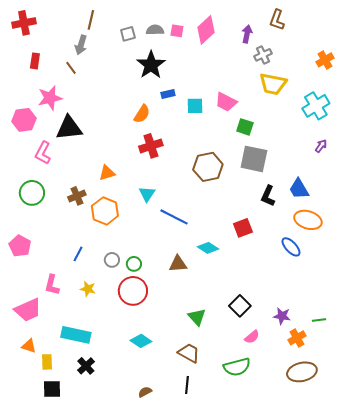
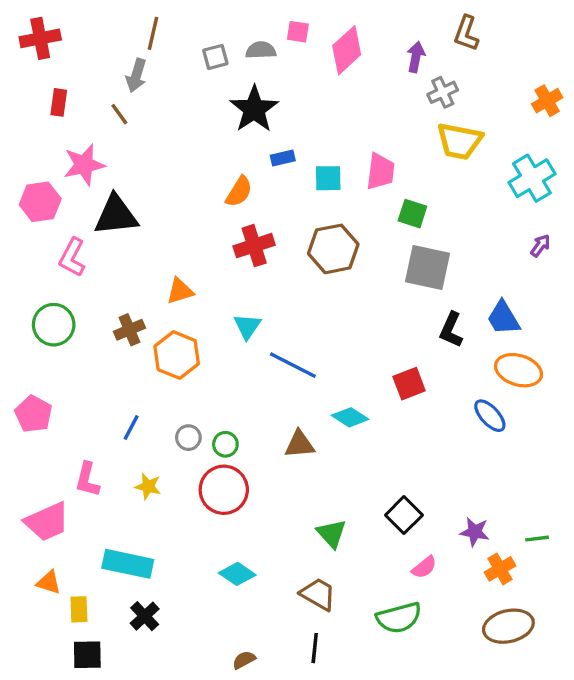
pink square: (177, 31) -> (298, 32), moved
pink trapezoid: (226, 102) -> (380, 171), turned -110
brown hexagon: (208, 167) -> (333, 249), moved

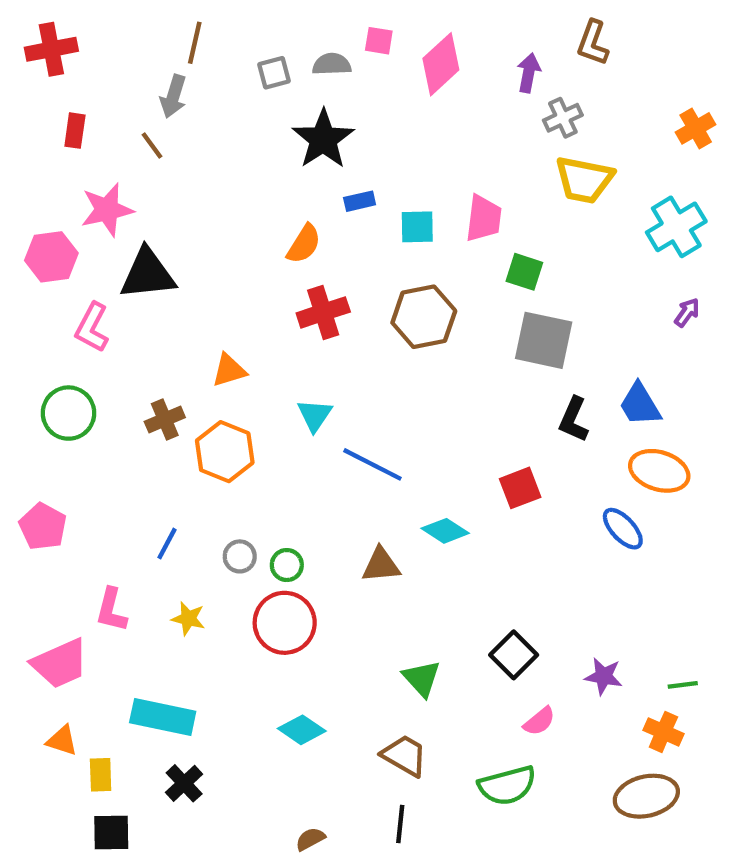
orange cross: (500, 569) -> (663, 732), moved, turned -36

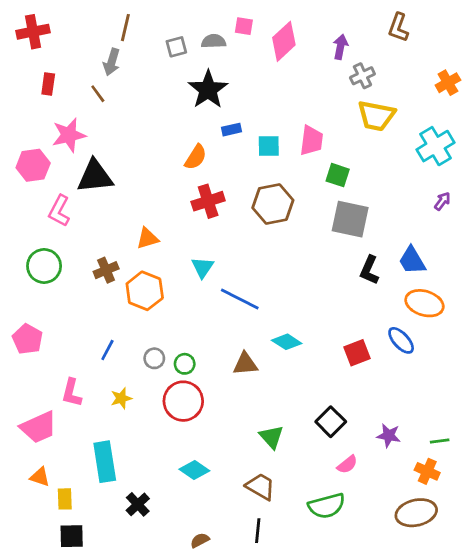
brown L-shape: (593, 43) -> (398, 28), moved
red square: (520, 488) -> (357, 353), moved
yellow star: (188, 619) -> (121, 398), turned -30
cyan rectangle: (163, 717) -> (105, 462), turned 69
black cross: (184, 783) -> (138, 504), moved

